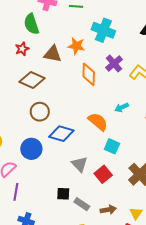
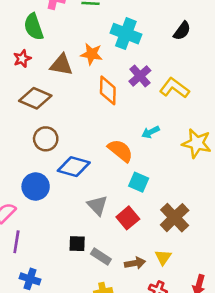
yellow triangle: (136, 213) -> (163, 257), moved

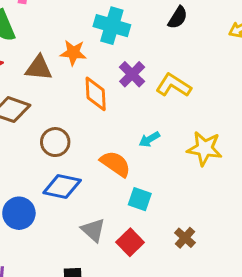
brown circle: (46, 139) -> (55, 142), moved
brown cross: (175, 218) -> (185, 238), size x0.6

